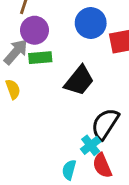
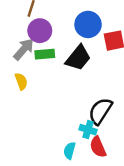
black trapezoid: (79, 81) -> (78, 58), moved
cyan cross: (91, 145) -> (88, 130), turned -35

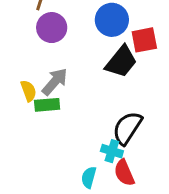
gray arrow: (24, 49) -> (55, 82), moved
green rectangle: (45, 54) -> (47, 105), moved
black trapezoid: (78, 58) -> (121, 62), moved

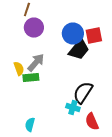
blue circle: (112, 20) -> (73, 34), moved
red semicircle: (124, 173) -> (92, 122), moved
cyan semicircle: (89, 177) -> (30, 124), moved

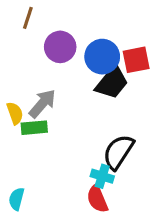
purple circle: (34, 28) -> (60, 47), moved
red semicircle: (92, 122) -> (97, 199), moved
cyan semicircle: (30, 124) -> (17, 199), moved

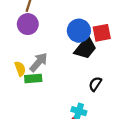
purple circle: (60, 47) -> (28, 24), moved
black semicircle: (118, 152) -> (95, 84), moved, size x0.6

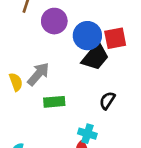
purple circle: (28, 24) -> (54, 21), moved
green rectangle: (33, 78) -> (54, 102), moved

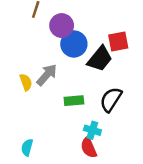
blue circle: (87, 36) -> (74, 44), moved
black semicircle: (107, 101) -> (111, 99), size x1.5
green rectangle: (54, 102) -> (74, 101), moved

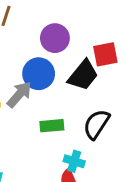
purple circle: (62, 26) -> (55, 38), moved
blue circle: (74, 44) -> (39, 74), moved

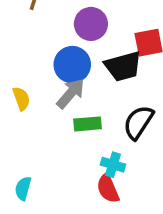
black trapezoid: (83, 75) -> (123, 66), turned 36
gray arrow: (19, 94) -> (71, 93), moved

